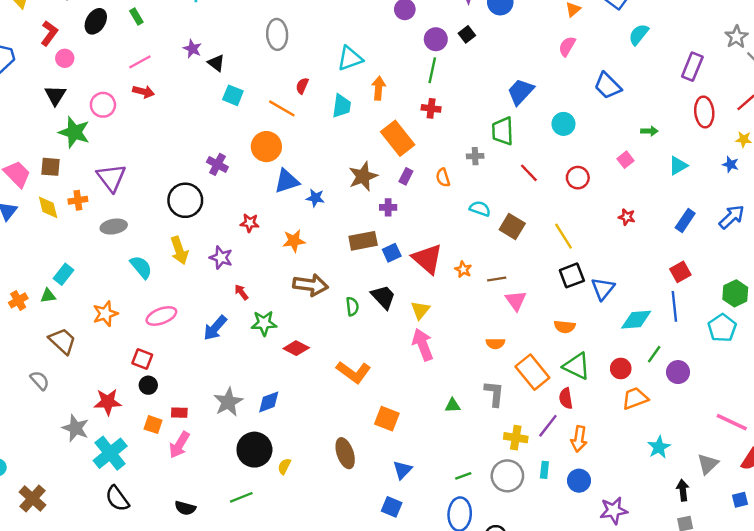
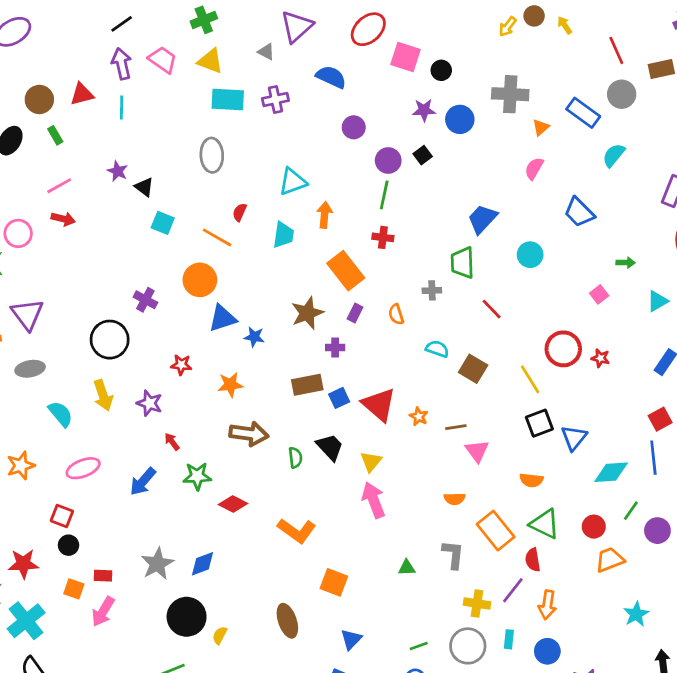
red circle: (578, 178) -> (563, 349), moved, size x1.4

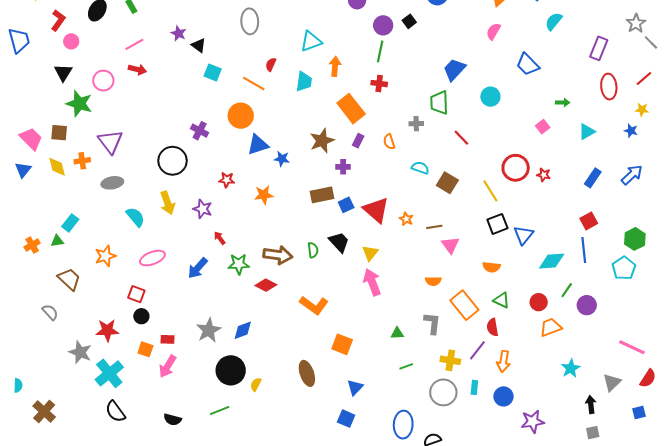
brown arrow: (249, 434) -> (278, 255), moved
green triangle: (545, 524) -> (501, 300), size x0.7
green line: (419, 646) -> (406, 366), moved

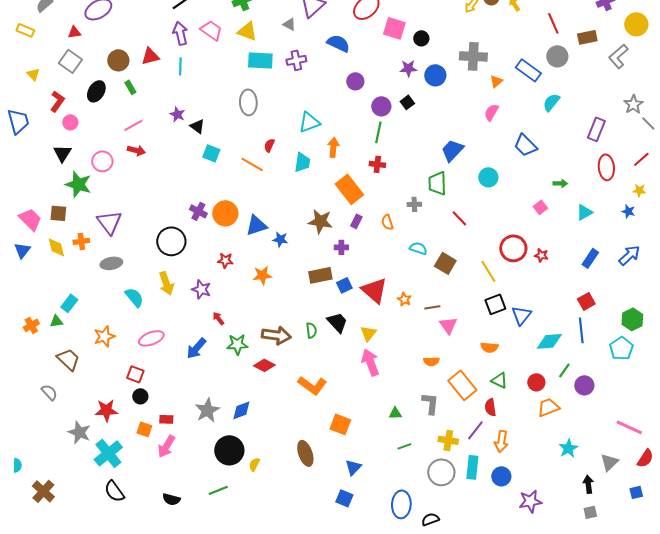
orange circle: (241, 116) -> (225, 213), moved
brown star: (322, 141) -> (320, 221), turned 30
cyan rectangle: (474, 387) -> (472, 467), size x1.6

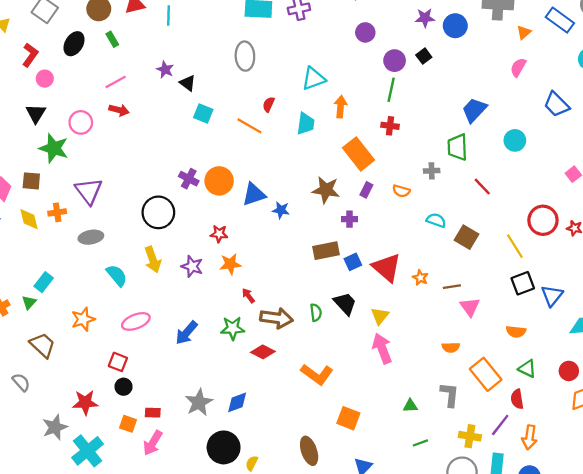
orange semicircle: (387, 222) -> (401, 191), turned -56
orange star: (262, 275) -> (230, 264), moved
red arrow: (218, 318) -> (248, 296), moved
green triangle: (56, 321) -> (29, 302), turned -40
gray star: (79, 432) -> (55, 427), turned 30

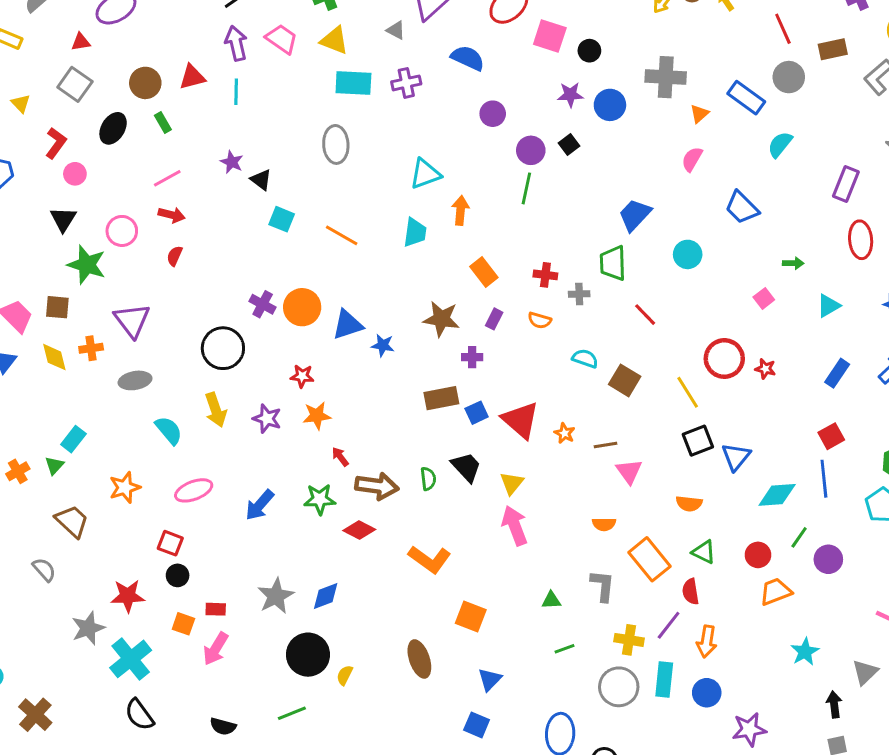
red semicircle: (269, 104) -> (175, 256), moved
red cross: (390, 126) -> (545, 275), moved
orange rectangle: (359, 154) -> (484, 272), size x0.7

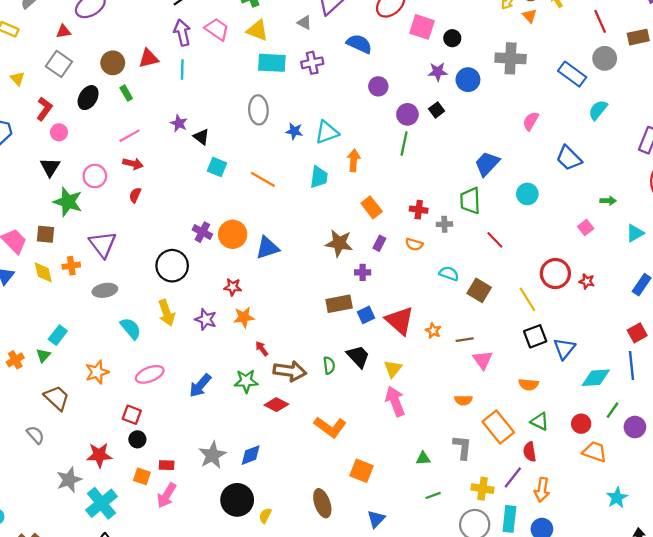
orange triangle: (699, 114) -> (530, 16), moved, turned -32
blue star: (383, 345) -> (294, 131), moved
orange trapezoid: (776, 592) -> (595, 452), turned 40

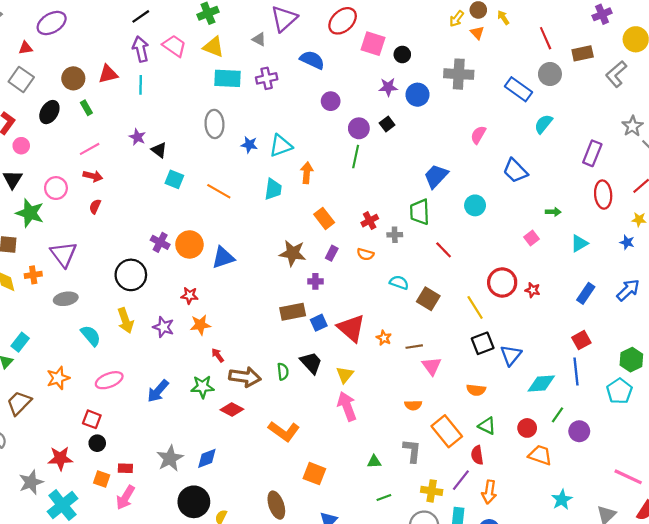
red cross: (419, 210) -> (370, 221), turned -35
brown trapezoid: (57, 398) -> (19, 403), turned -88

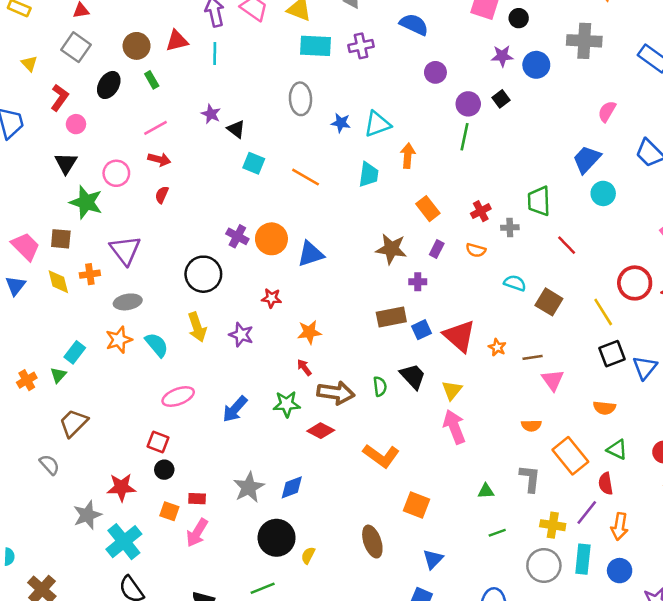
blue trapezoid: (436, 176) -> (587, 159), moved
orange star: (200, 325) -> (309, 332), moved
orange star: (58, 378) -> (119, 340), moved

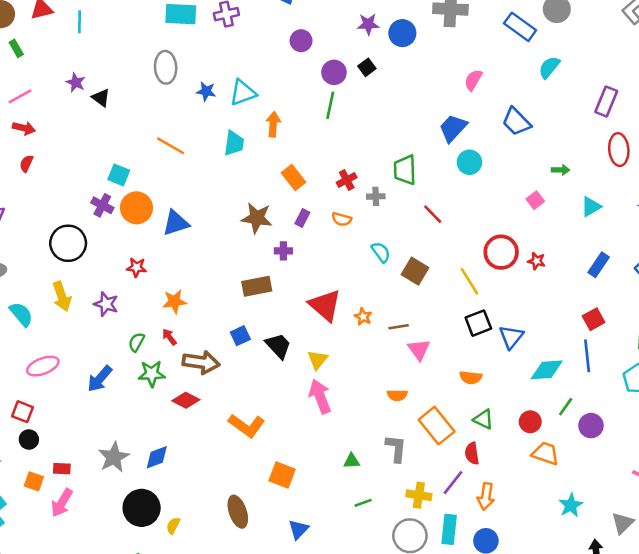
cyan square: (254, 163) -> (119, 175), moved
cyan semicircle: (515, 283) -> (381, 252), turned 35
blue square: (422, 330) -> (240, 336), moved
green semicircle: (380, 386) -> (136, 342), moved, turned -144

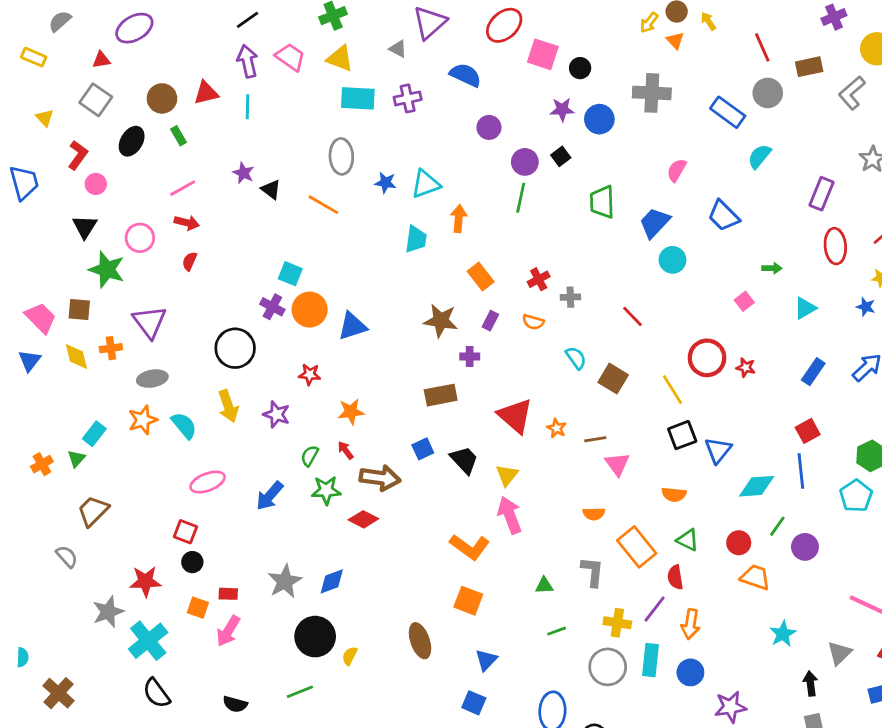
orange line: (171, 146) -> (323, 205), moved
green trapezoid: (405, 170) -> (602, 202), moved
orange L-shape: (247, 426) -> (470, 547), moved

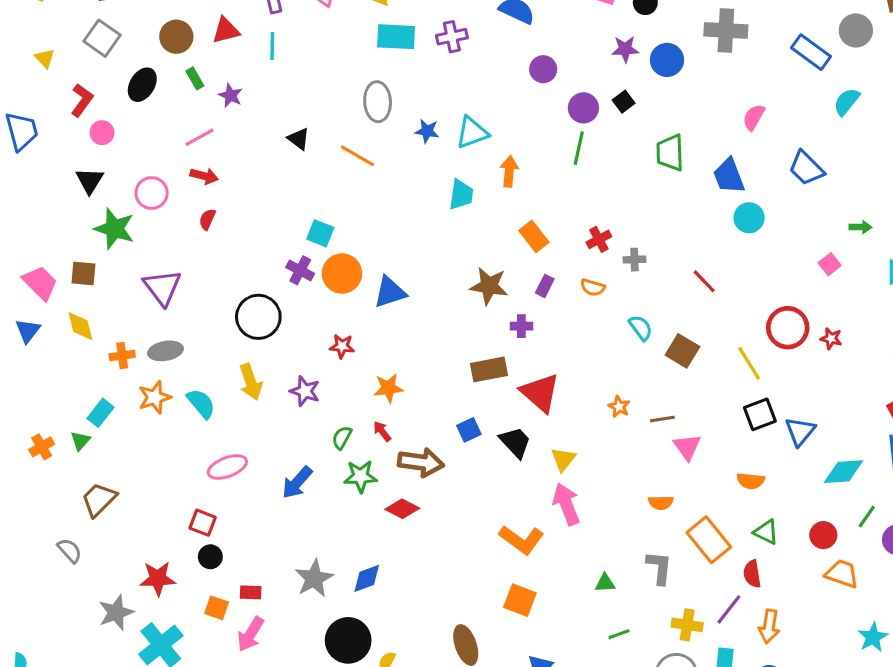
purple star: (243, 173) -> (230, 95), moved
blue trapezoid: (655, 223) -> (729, 176), turned -64
orange cross: (111, 348) -> (122, 356), moved
red triangle: (515, 416) -> (540, 393), moved

